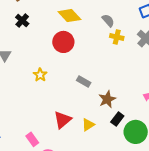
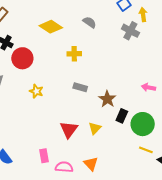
yellow cross: (117, 37) -> (74, 54), moved
red circle: (63, 42) -> (22, 58), moved
pink rectangle: (32, 139) -> (44, 156), turned 40

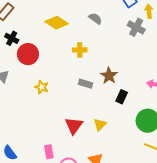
brown star: (107, 99) -> (109, 76), moved
black rectangle: (122, 116) -> (122, 97), moved

